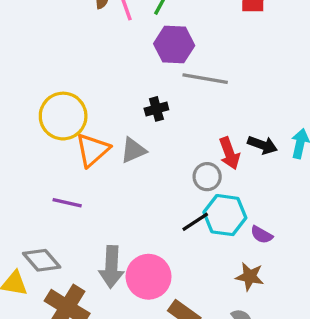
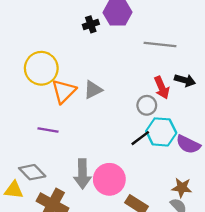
gray line: (205, 79) -> (160, 44), moved
black cross: (156, 109) -> (91, 24), moved
purple semicircle: (261, 235) -> (188, 144), size x1.5
brown star: (250, 277) -> (182, 188), moved

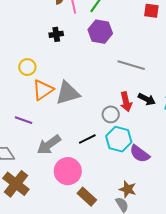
black cross: (91, 24) -> (56, 34), moved
yellow circle: (41, 68) -> (27, 67), size x0.6
gray triangle: (93, 90) -> (68, 93), size x1.5
black line: (140, 138) -> (87, 139), moved
gray arrow: (82, 174) -> (49, 145), moved, turned 45

